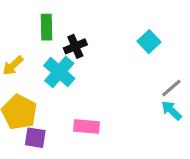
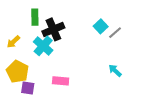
black cross: (75, 46) -> (53, 29), size x1.5
gray line: (171, 88) -> (115, 33), moved

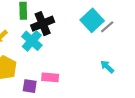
cyan square: (101, 26) -> (92, 20), size x1.5
purple square: (28, 88) -> (30, 86), moved

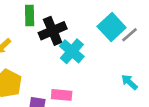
cyan cross: (32, 41) -> (72, 51), moved

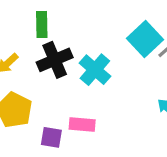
black cross: (53, 31) -> (55, 60), moved

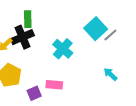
black cross: (55, 60) -> (22, 37), moved
purple square: (51, 137) -> (34, 93), turned -32

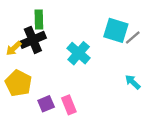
cyan square: (96, 29) -> (116, 30), turned -30
pink rectangle: (54, 85) -> (69, 105), moved, turned 63

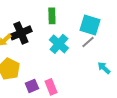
green rectangle: (39, 20) -> (52, 16), moved
gray line: (133, 38) -> (88, 42), moved

